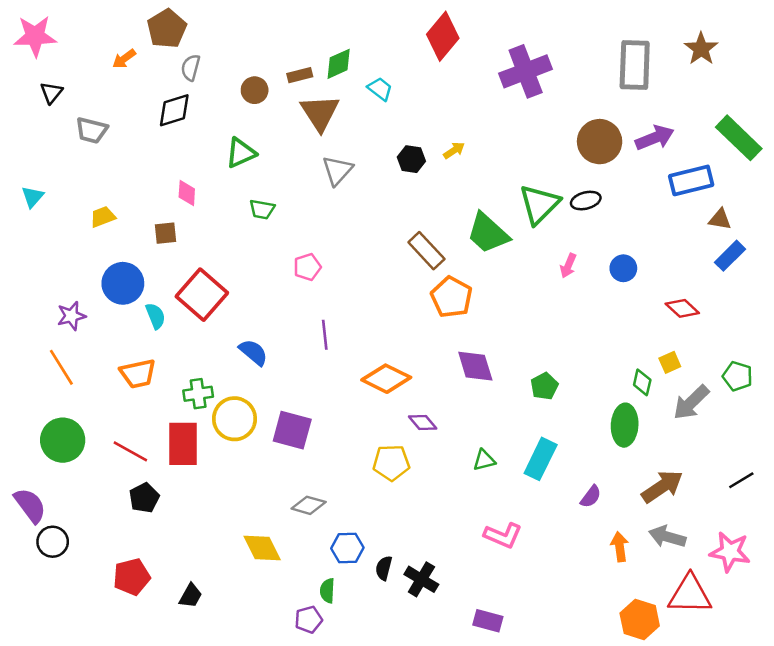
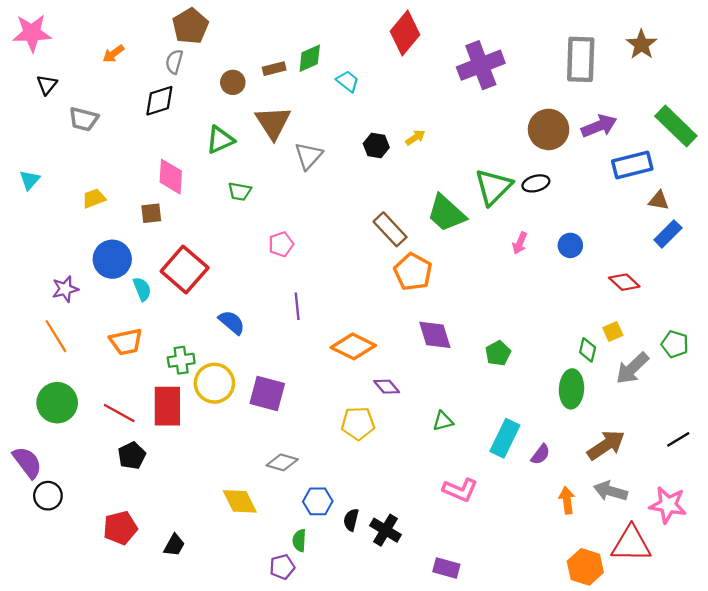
brown pentagon: (167, 29) -> (190, 26), moved
brown triangle: (320, 113) -> (273, 123), moved
pink diamond: (187, 193) -> (171, 177), size x1.5
cyan rectangle: (541, 459) -> (505, 438), moved

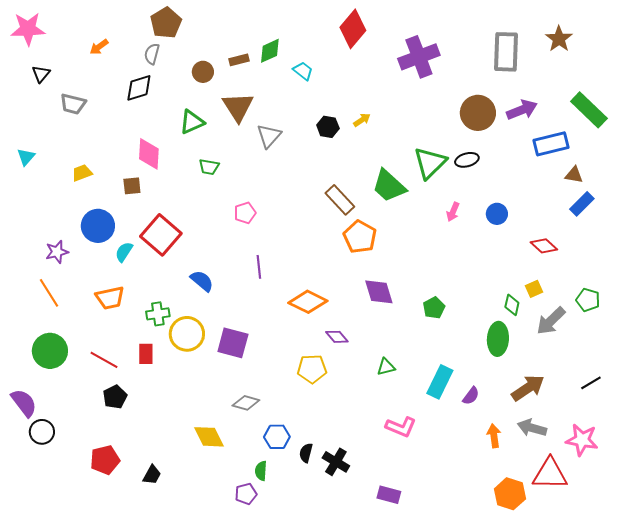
cyan semicircle: (142, 289) -> (124, 252), turned -125
red rectangle: (167, 406) -> (146, 354), size x0.6

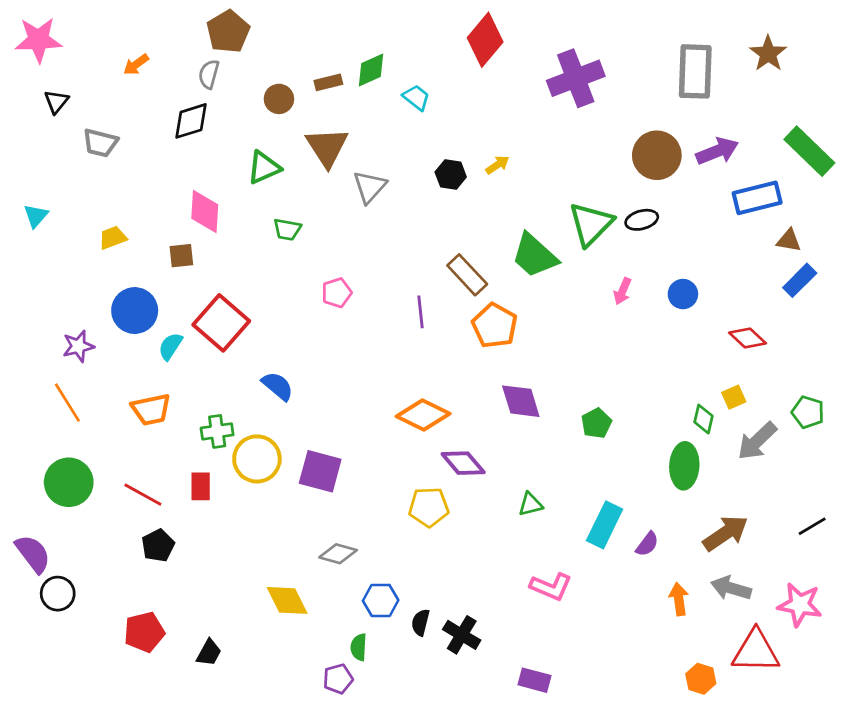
purple line: (259, 267) -> (420, 312), moved
purple diamond: (337, 337) -> (463, 463), size x1.4
orange hexagon: (510, 494) -> (701, 679), size x0.7

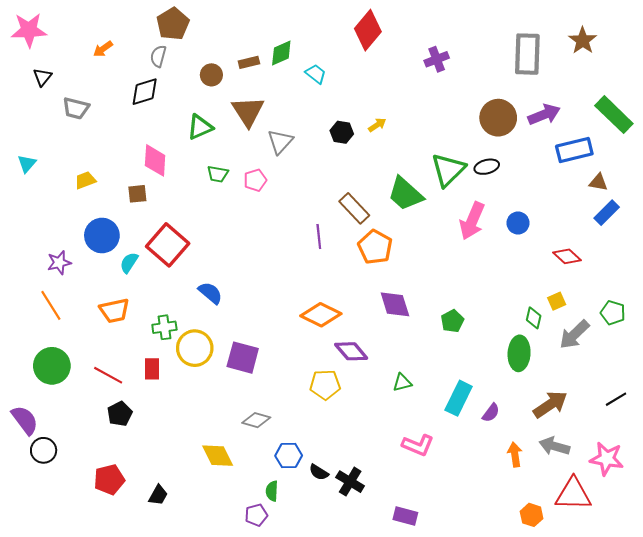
purple cross: (576, 78) -> (437, 59), size x0.6
pink arrow: (622, 291) -> (472, 221), size x1.8
pink pentagon: (337, 293) -> (255, 180), moved
black semicircle: (420, 622) -> (319, 472), turned -72

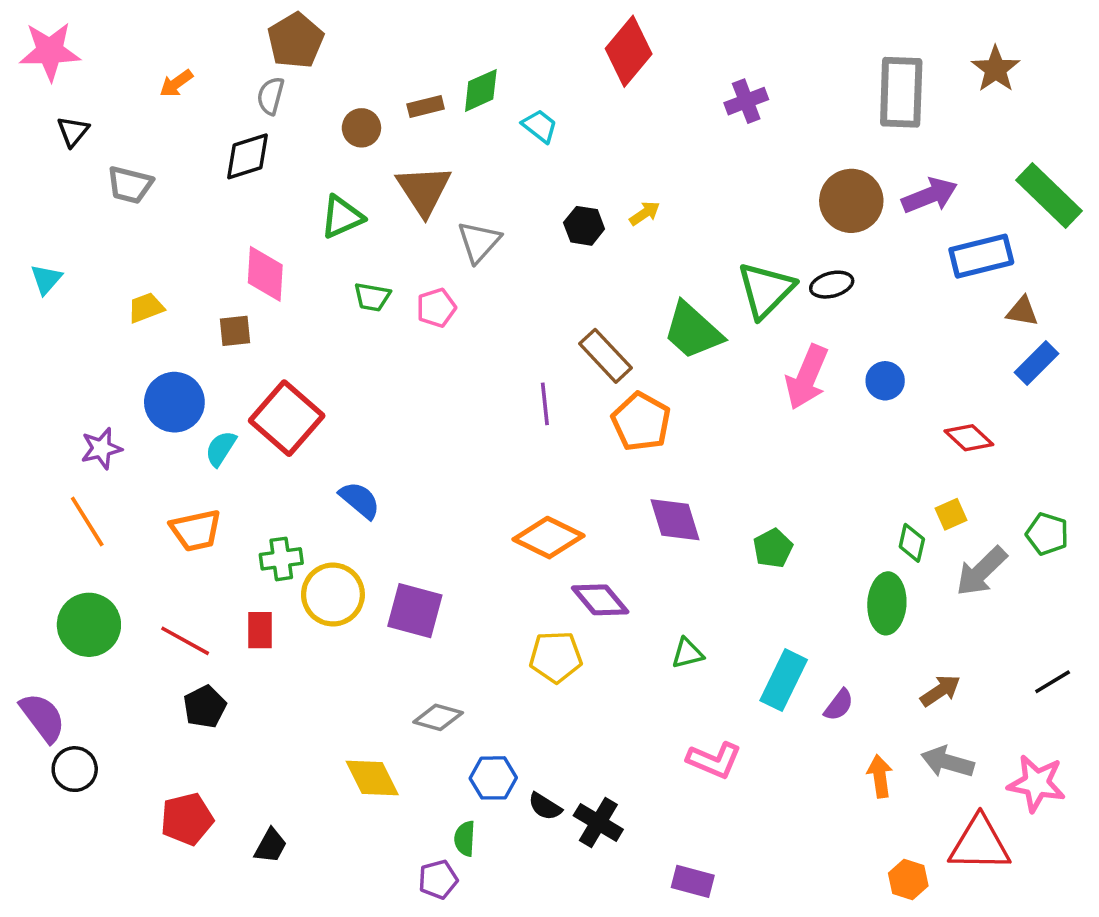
brown arrow: (550, 404) -> (940, 691), size x0.7

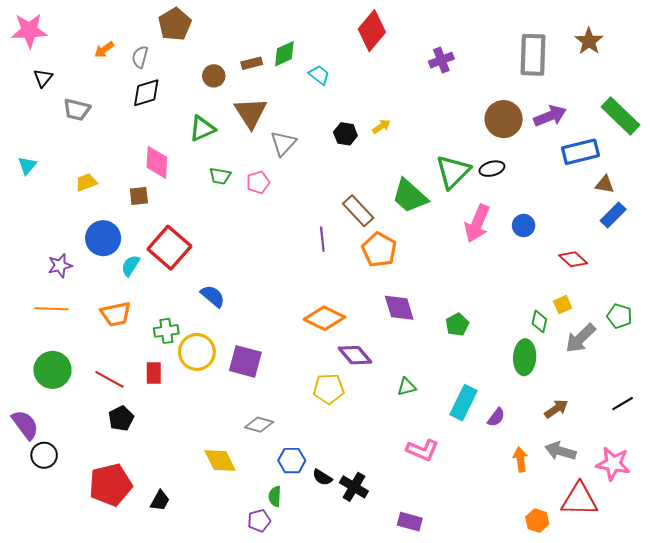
gray semicircle: (271, 96) -> (140, 57), moved
orange line: (87, 521) -> (51, 309), turned -56
red pentagon: (187, 819) -> (110, 485), size x1.4

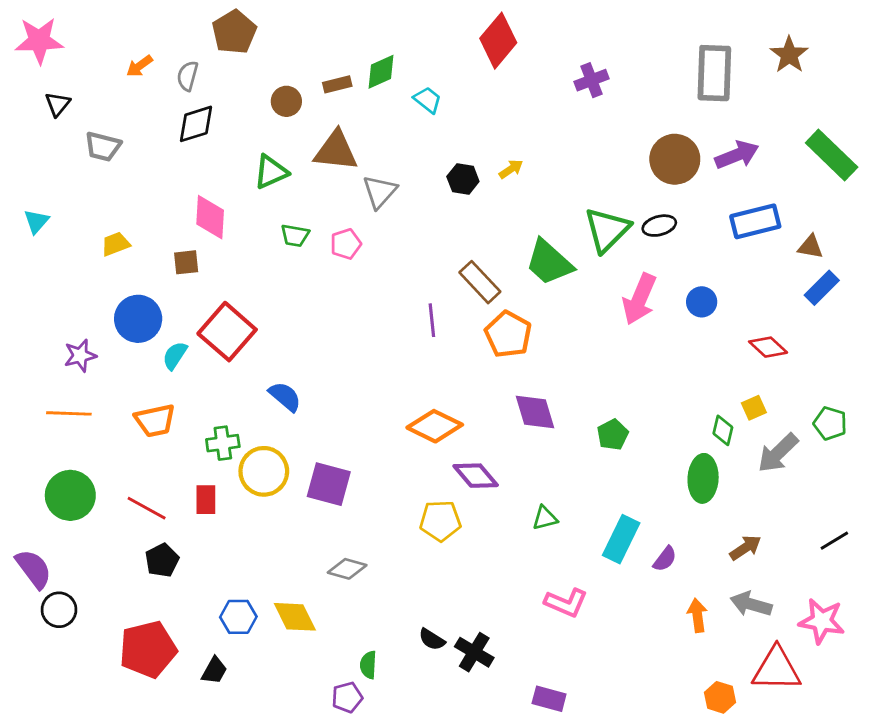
brown triangle: (251, 113) -> (336, 151), turned -51
blue rectangle: (580, 152) -> (755, 221), moved
blue hexagon: (292, 461) -> (238, 617), moved

